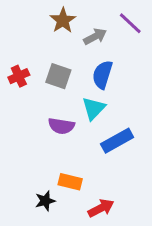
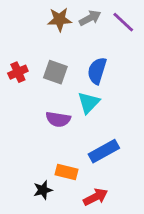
brown star: (63, 20) -> (60, 19), turned 30
gray arrow: (95, 37) -> (90, 18), moved
blue rectangle: (117, 141) -> (104, 151), moved

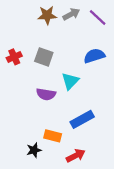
blue semicircle: (97, 71) -> (94, 56), moved, turned 55

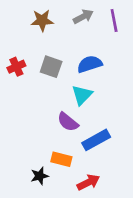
brown star: (47, 15) -> (42, 20), moved
purple line: (98, 17) -> (114, 20), turned 36
blue semicircle: (94, 56) -> (90, 64), moved
purple semicircle: (46, 94) -> (68, 122), moved, turned 30

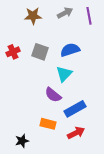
black star: (40, 176) -> (22, 141), moved
red arrow: (88, 182) -> (76, 133), moved

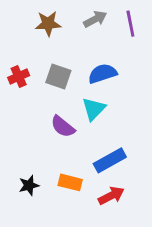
purple semicircle: (53, 95) -> (63, 127), moved
black star: (22, 141) -> (29, 185), moved

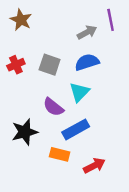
gray arrow: (95, 19) -> (87, 32), moved
brown star: (48, 24) -> (21, 20), moved, turned 30
blue rectangle: (110, 160) -> (76, 129), moved
black star: (29, 185) -> (25, 132), moved, size x1.5

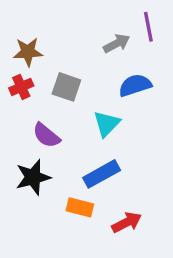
brown star: (21, 20) -> (28, 52), moved, turned -30
blue semicircle: (87, 62) -> (135, 85), moved
purple semicircle: (53, 107) -> (46, 135), moved

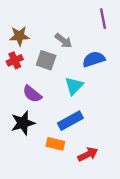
gray arrow: (117, 43) -> (63, 41), moved, turned 66

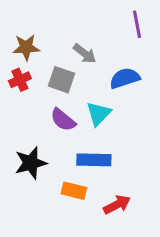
purple semicircle: (32, 94) -> (63, 120), moved
blue rectangle: (70, 121) -> (94, 160), turned 30

